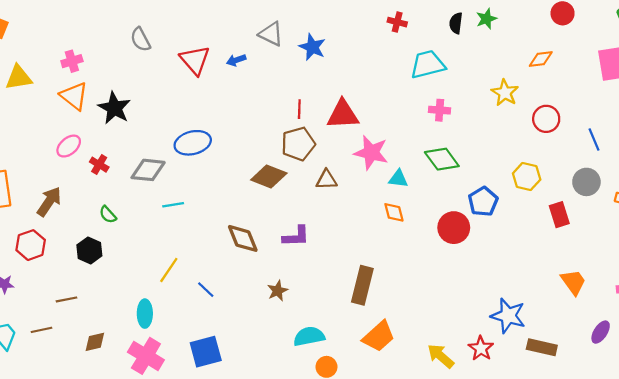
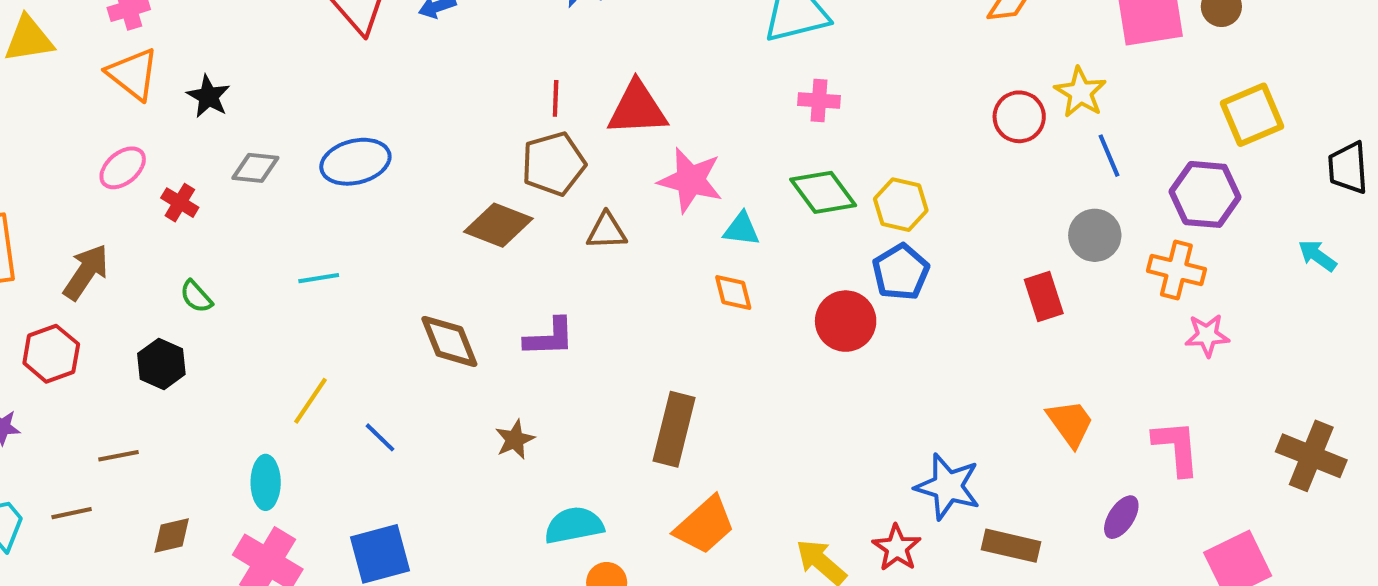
yellow star: (505, 93) -> (1080, 92), moved
black star: (114, 108) -> (208, 96), size x0.7
gray diamond: (148, 170) -> (255, 168), moved, size x0.7
yellow hexagon: (527, 176) -> (901, 205), moved

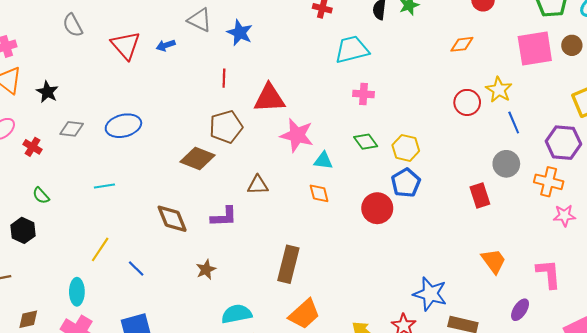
red line: (556, 98) -> (224, 78), moved
green diamond: (823, 192) -> (366, 142), size x0.7
brown triangle: (607, 231) -> (258, 185), moved

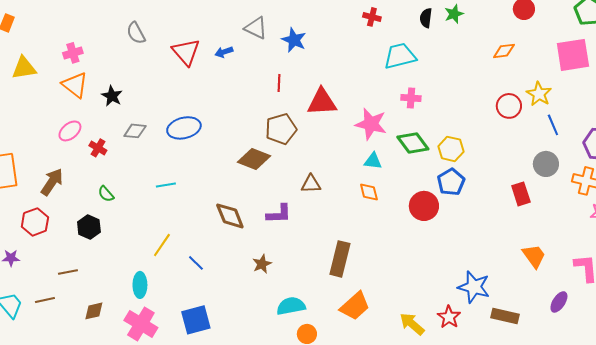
pink star: (297, 135) -> (371, 124), moved
green diamond: (366, 142) -> (413, 143), size x1.4

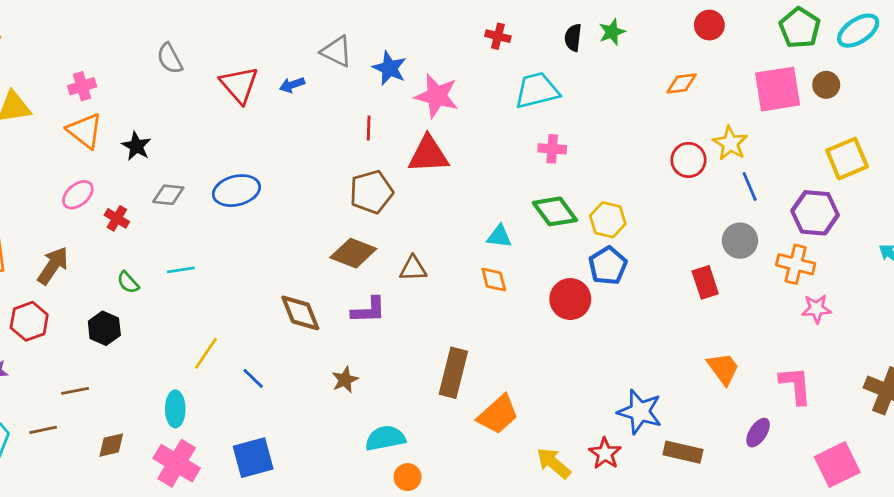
pink star: (371, 124) -> (437, 96), moved
brown diamond: (254, 159) -> (353, 253), moved
cyan line: (166, 185) -> (181, 270), moved
orange trapezoid: (355, 306) -> (498, 414), moved

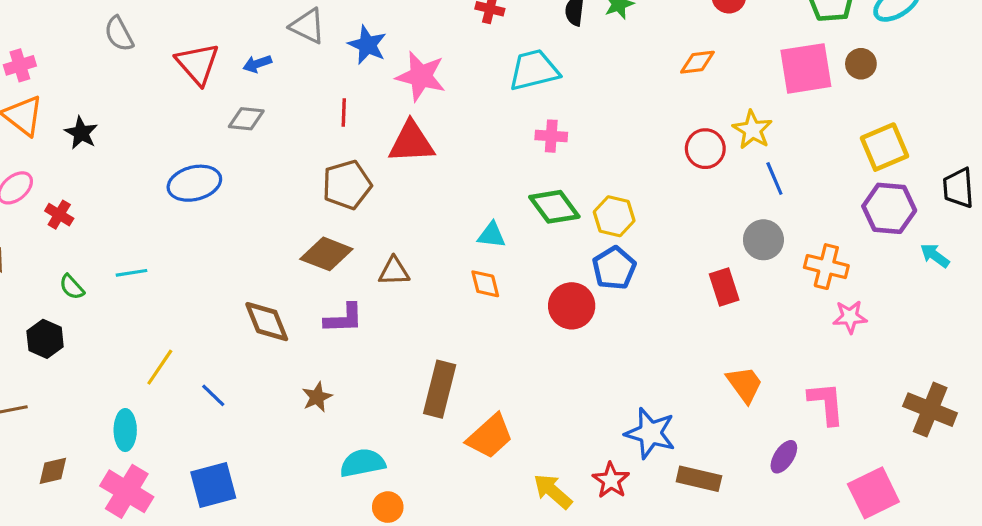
gray diamond: (168, 195) -> (246, 119), moved
purple hexagon: (815, 213) -> (889, 208), moved

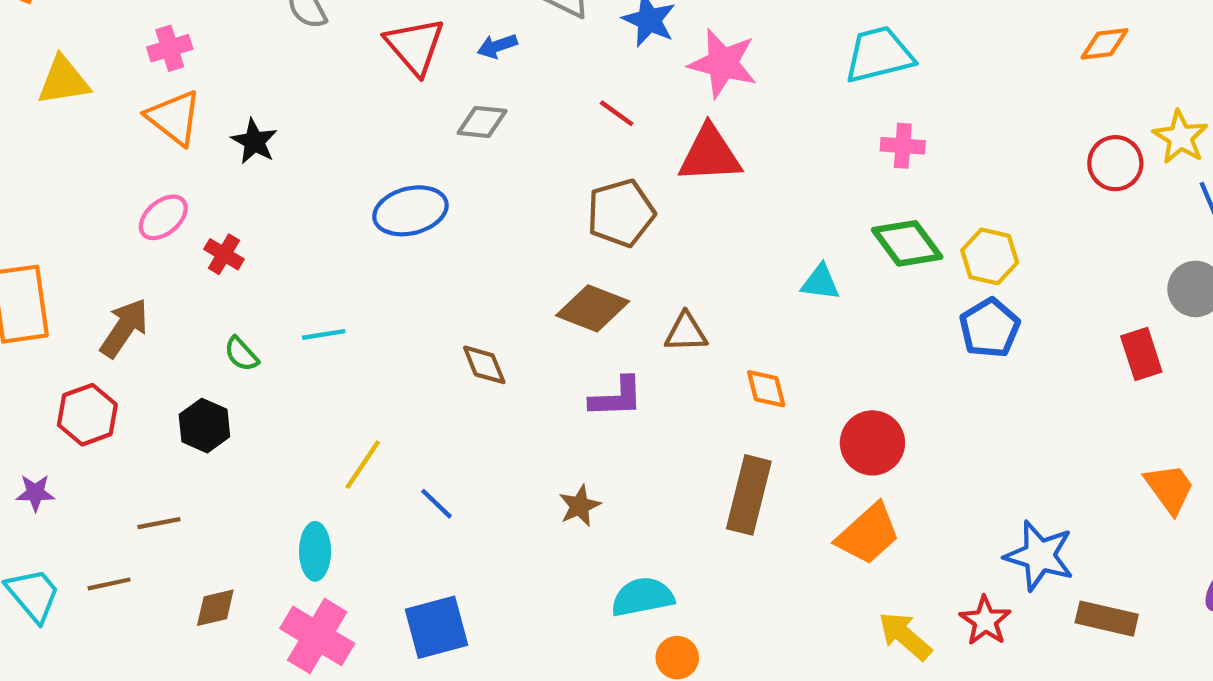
red line: (344, 112) -> (617, 113), turned -56
orange diamond: (485, 284) -> (766, 389), moved
red circle: (572, 306) -> (872, 443), moved
brown diamond: (267, 322) -> (484, 365), moved, size x0.7
orange trapezoid: (490, 436) -> (868, 534), moved

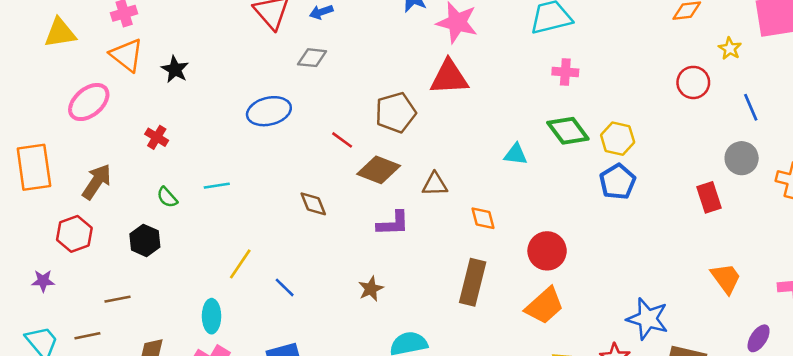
red line: (617, 113) -> (342, 140), moved
yellow star: (1180, 137) -> (730, 49), moved, size x0.7
pink ellipse: (163, 217) -> (89, 102), moved, size x1.4

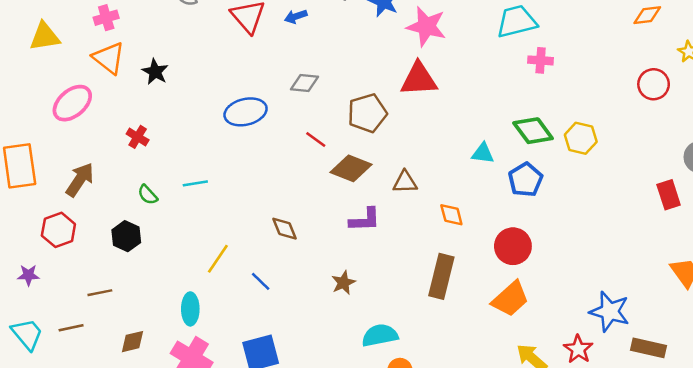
gray diamond: (312, 58) -> (305, 83), moved
pink cross: (565, 72) -> (541, 60), moved
blue pentagon: (618, 182) -> (525, 180), moved
brown diamond: (313, 204) -> (284, 229), moved

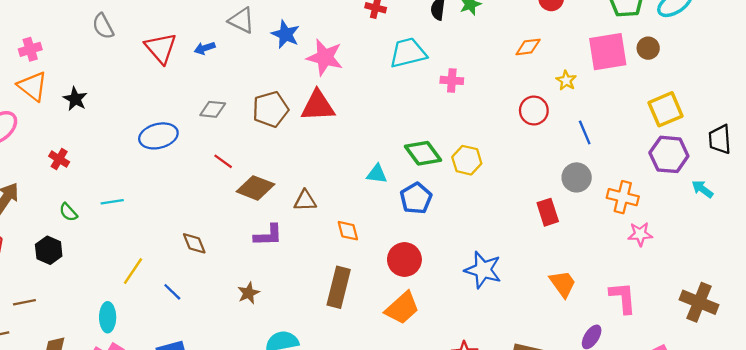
pink cross: (541, 60) -> (452, 80), moved
brown pentagon: (367, 113) -> (270, 109), moved
blue star: (610, 311) -> (483, 270), moved

